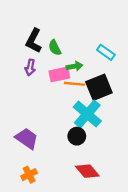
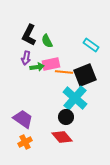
green arrow: (74, 66) -> (37, 67), moved
red diamond: (87, 171) -> (62, 137), moved
orange cross: (29, 175) -> (25, 142), moved

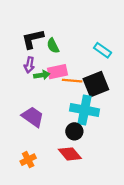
black L-shape: (29, 35) -> (33, 39), turned 50
cyan cross: (75, 98) -> (85, 110), turned -30
purple trapezoid: (23, 119) -> (33, 117), moved

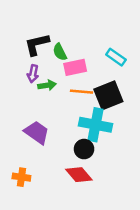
pink rectangle: (57, 72) -> (75, 67), moved
orange cross: (28, 160) -> (21, 177), moved, turned 35

